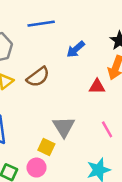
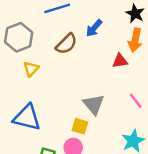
brown semicircle: (38, 77) -> (66, 44), moved

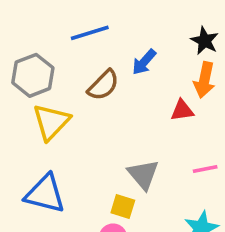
yellow triangle: (31, 69) -> (51, 122), size x1.6
pink line: (136, 101) -> (205, 169), turned -63

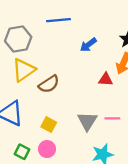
brown semicircle: (103, 85) -> (49, 84), moved
gray triangle: (143, 174) -> (87, 121), moved
yellow square: (123, 207) -> (49, 125), moved

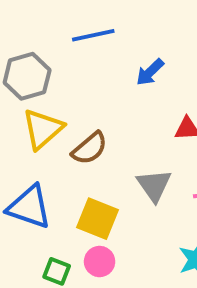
gray triangle: (87, 121) -> (154, 185), moved
yellow square: (49, 125) -> (97, 219), size x1.5

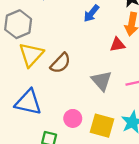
yellow square: (97, 219) -> (102, 126), moved
pink circle: (100, 262) -> (73, 118), moved

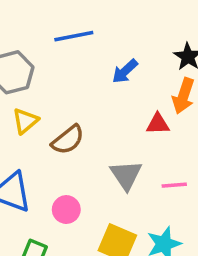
yellow triangle: (31, 55) -> (25, 121), size x0.7
pink circle: (73, 118) -> (66, 210), moved

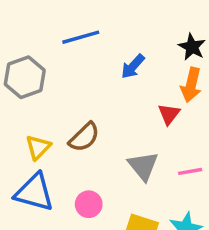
yellow triangle: (25, 121) -> (38, 147), moved
red triangle: (158, 124) -> (169, 114), turned -45

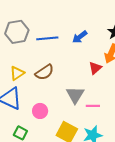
blue line: (81, 37) -> (47, 38), moved
pink line: (190, 171) -> (93, 106), moved

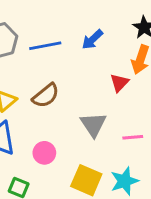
pink line: (93, 106) -> (133, 137), moved

